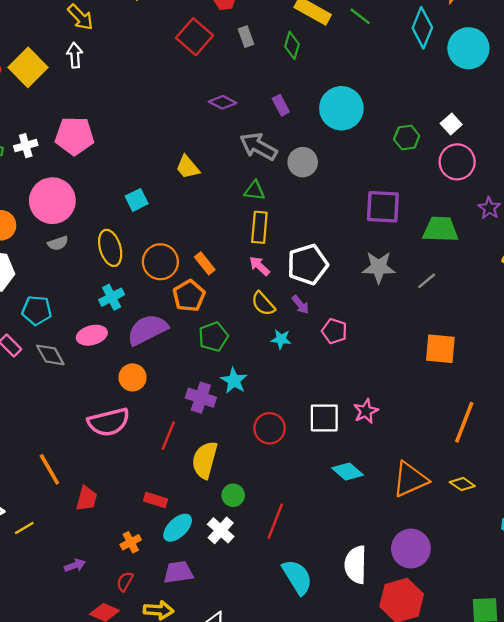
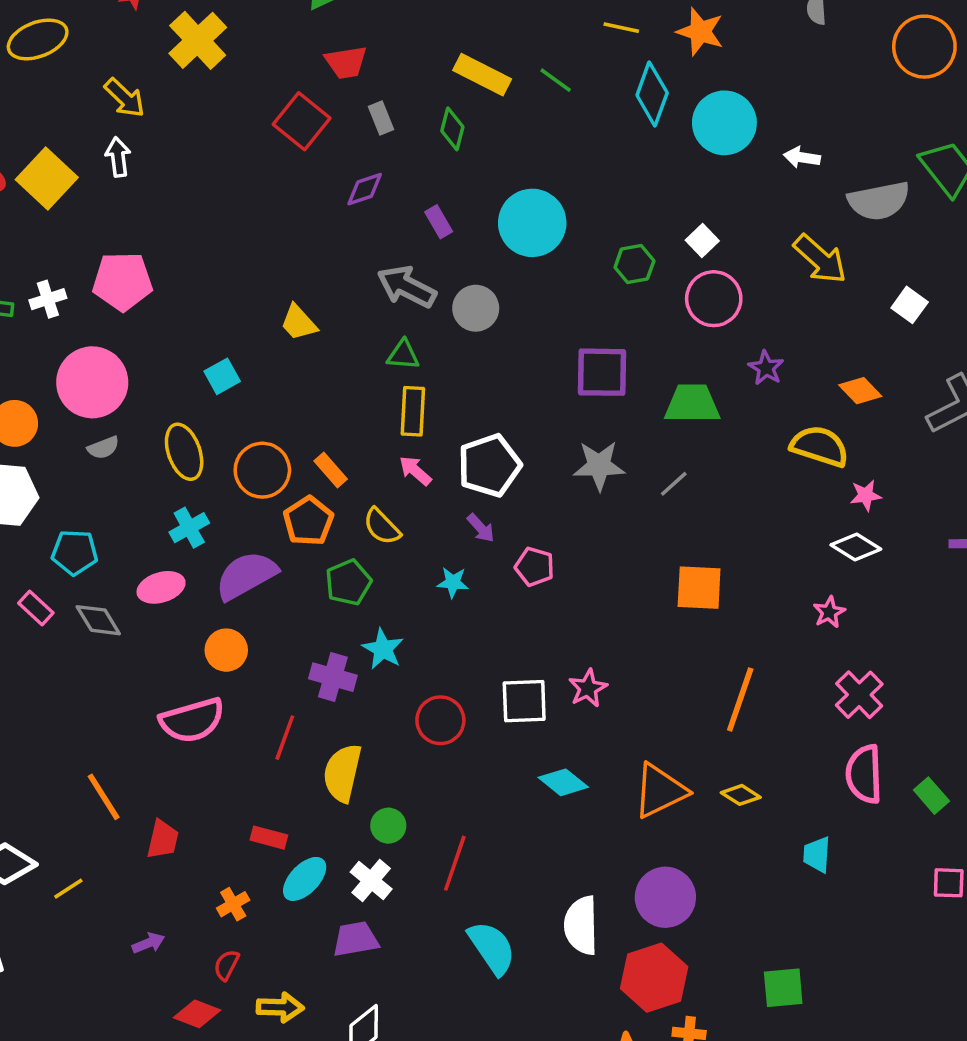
purple diamond: (223, 102) -> (365, 189), moved, turned -44
yellow semicircle: (263, 304) -> (382, 527), moved
purple trapezoid: (178, 572) -> (356, 939), moved

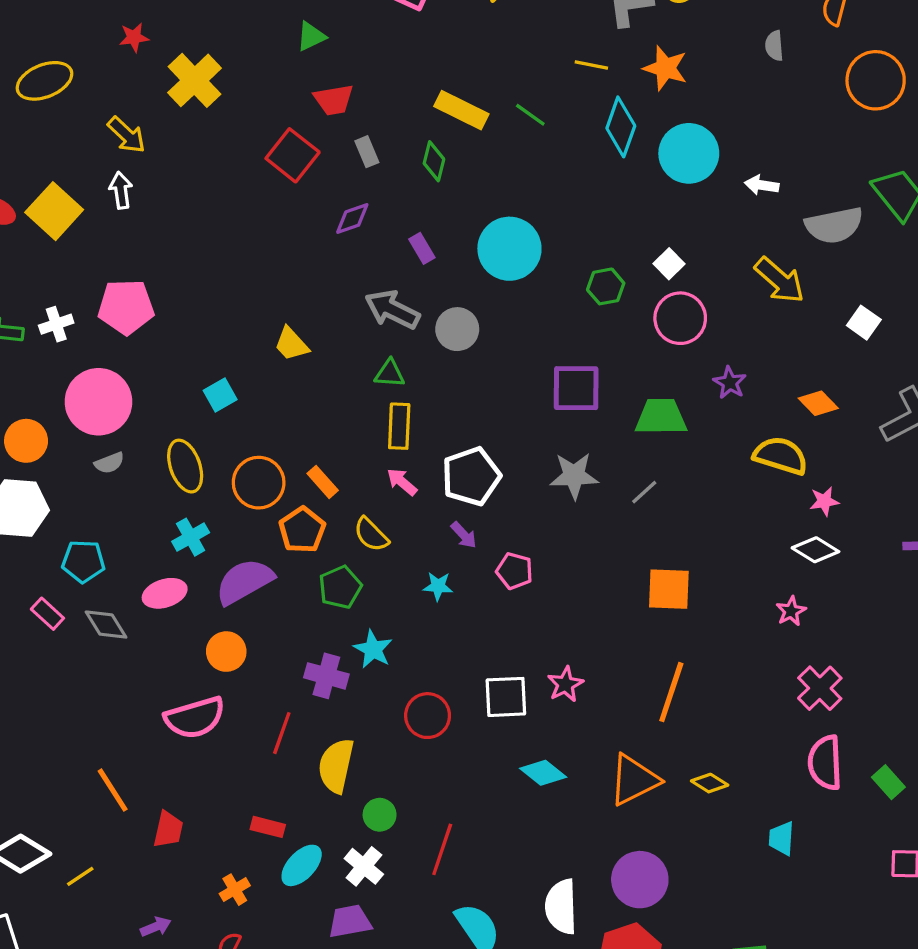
orange line: (740, 699) -> (671, 692), moved

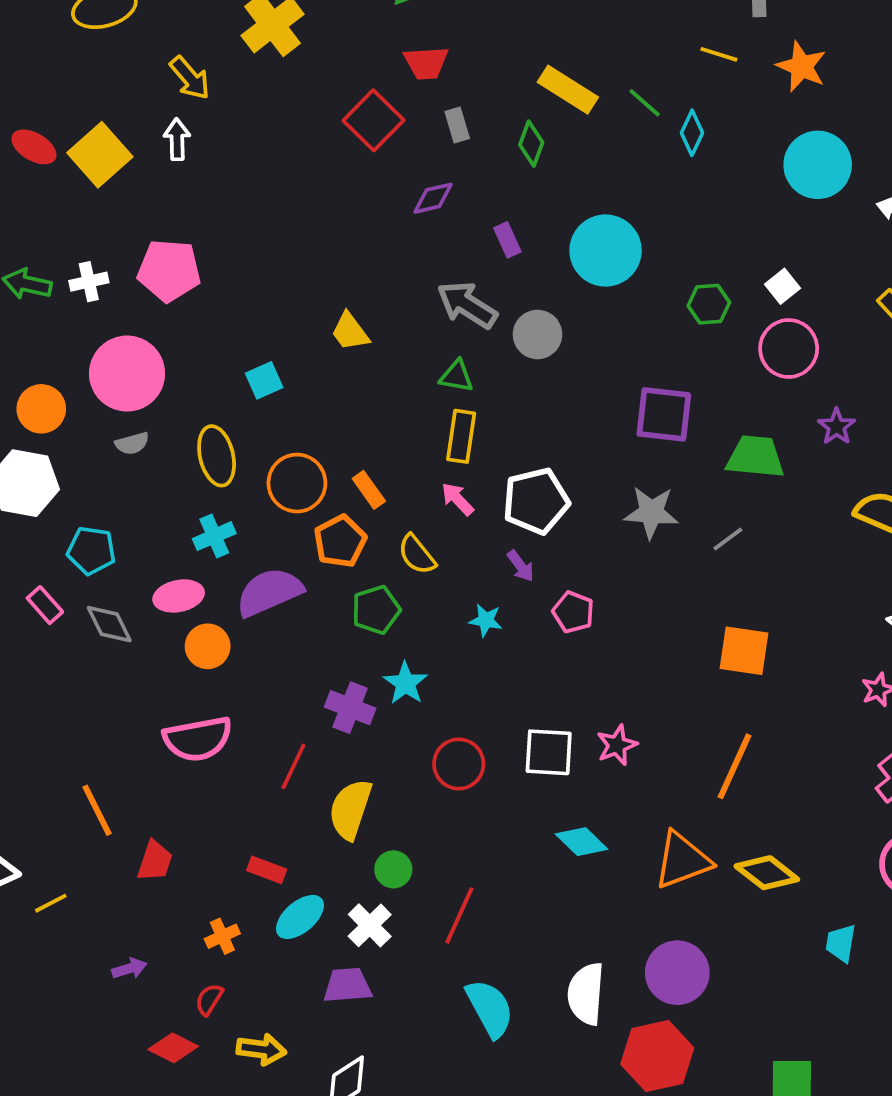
cyan diamond: (621, 127) -> (692, 133), moved, size x0.7
orange circle: (226, 652) -> (208, 646), moved
yellow diamond: (710, 783) -> (767, 873), size x1.5

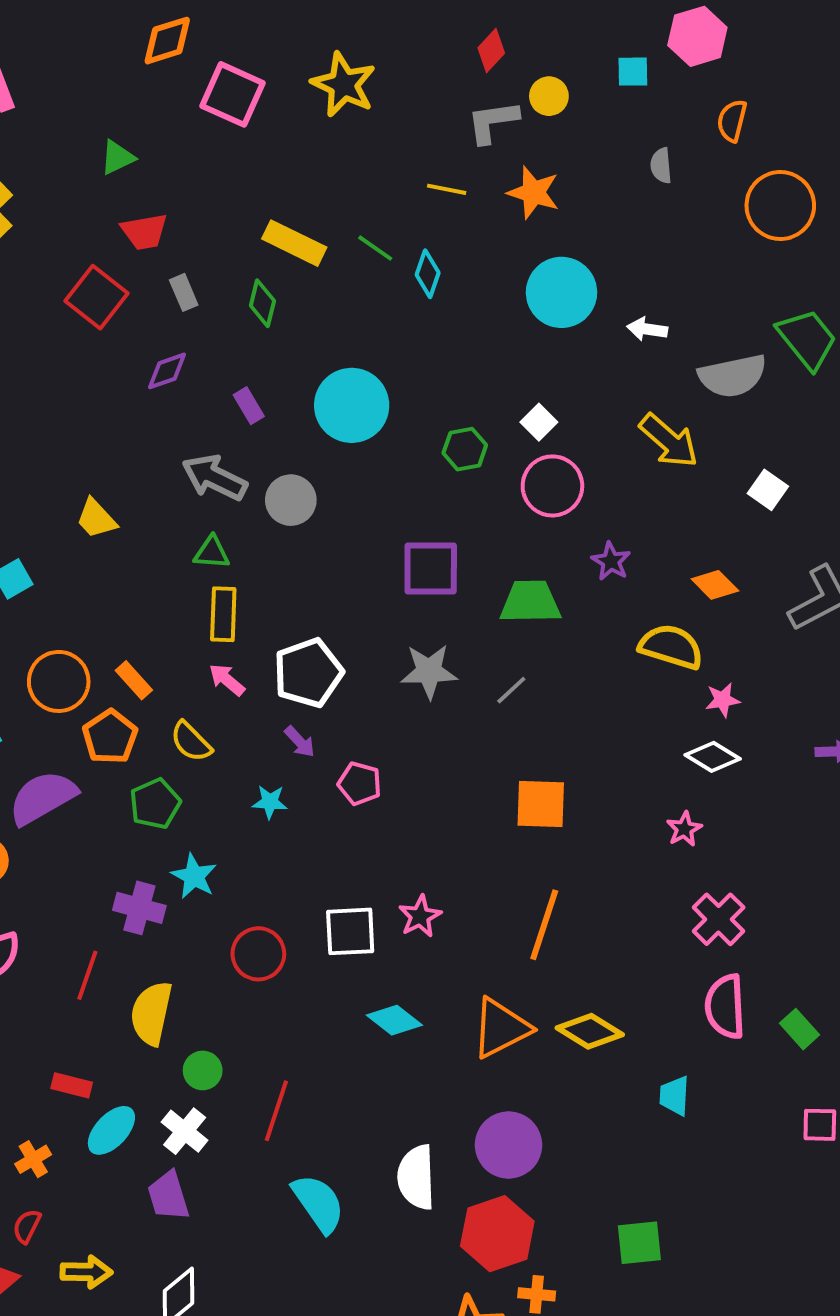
purple trapezoid: (347, 985) -> (168, 1196), turned -96

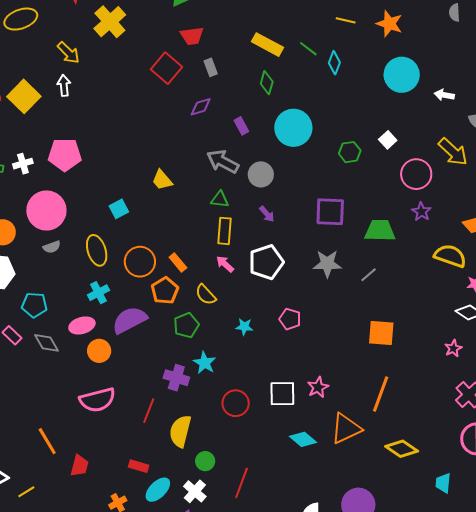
green diamond: (262, 303) -> (267, 83), moved
pink circle: (552, 486) -> (416, 174), moved
purple arrow: (300, 742) -> (267, 214), moved
orange triangle: (501, 1028) -> (346, 429), moved

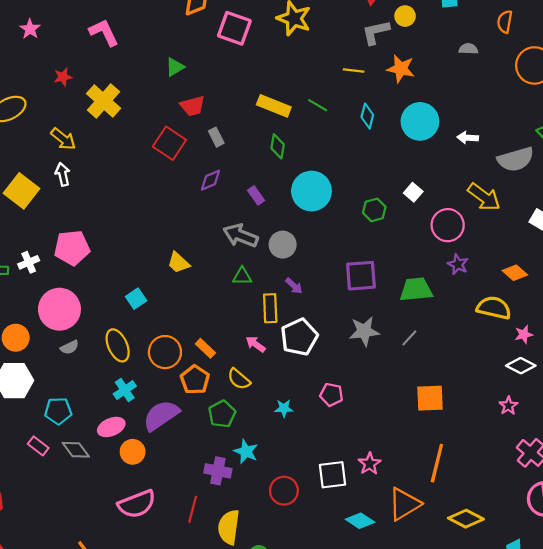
gray semicircle: (454, 13) -> (468, 49), turned 102
cyan diamond: (334, 63) -> (367, 116), moved
yellow rectangle: (224, 231) -> (270, 308), moved

